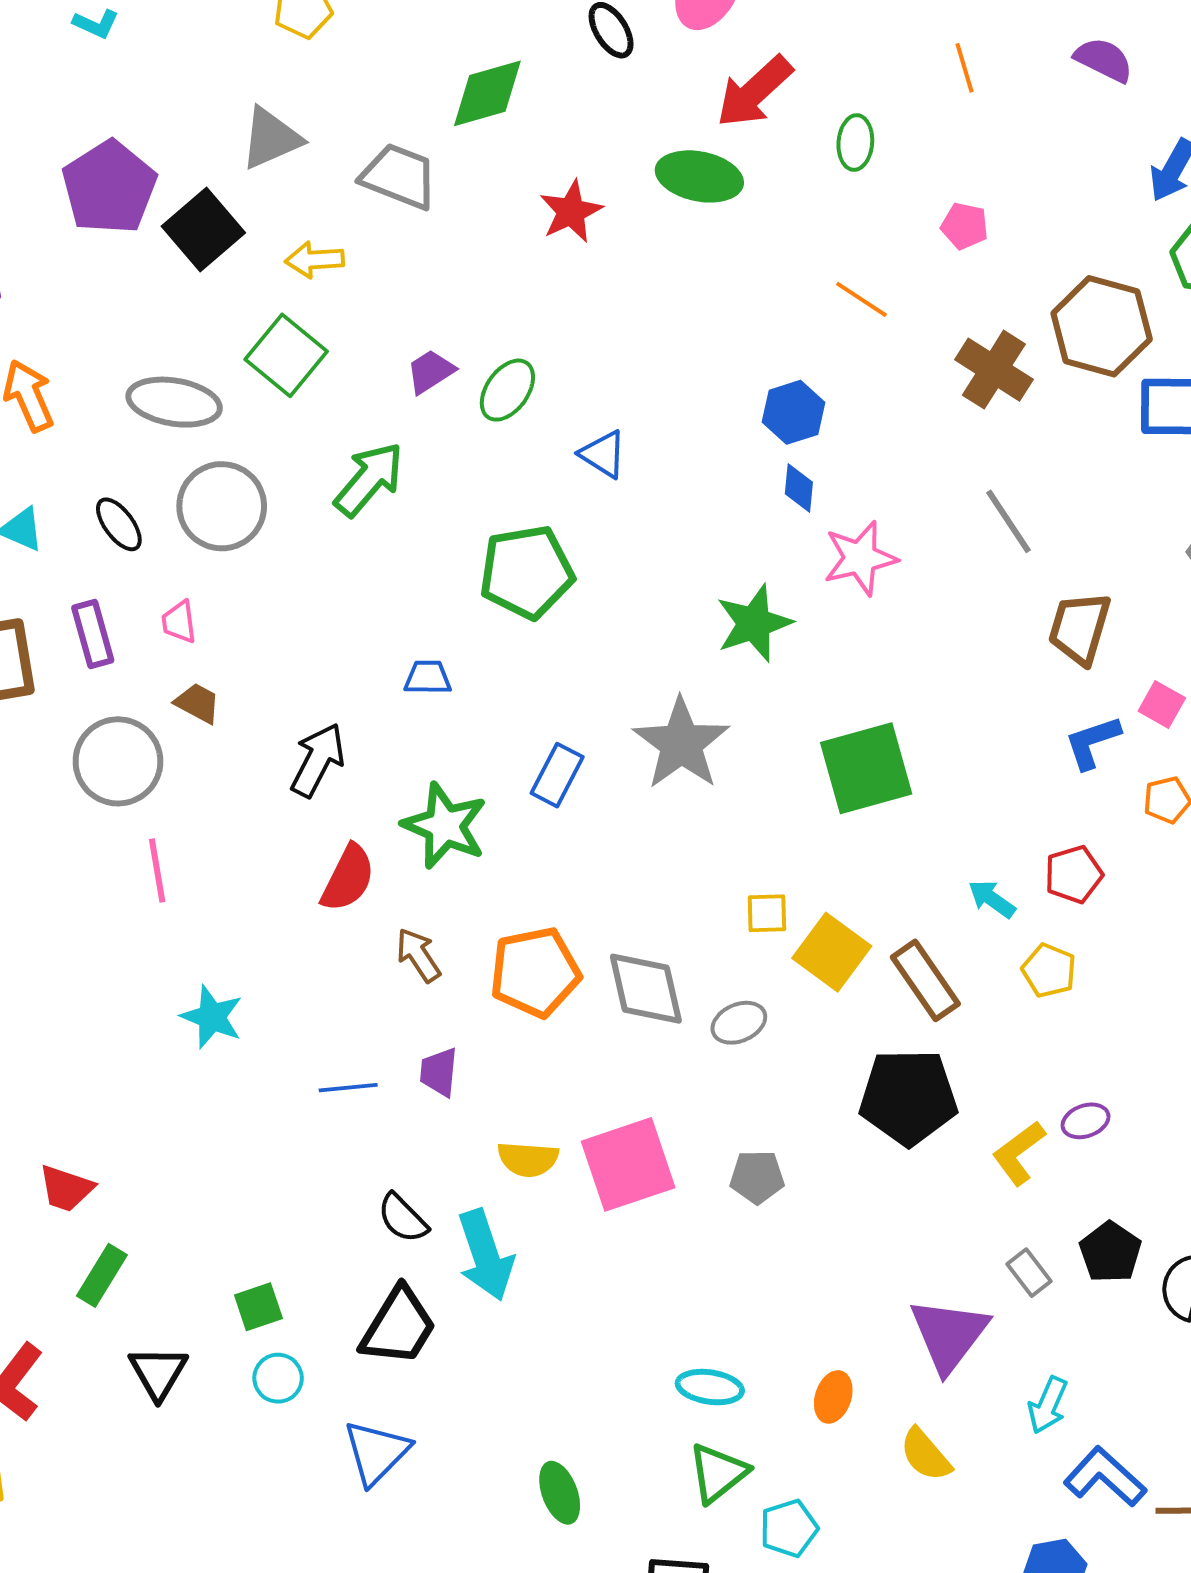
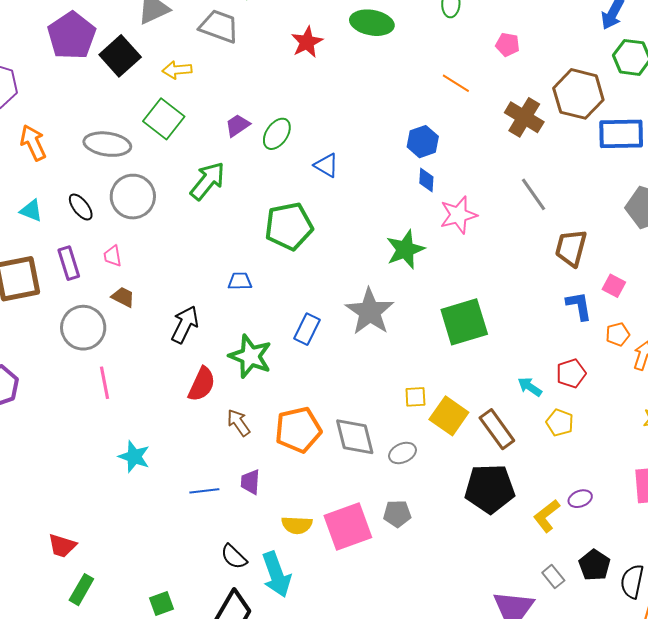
blue L-shape: (1092, 742) -> (579, 306), turned 100
gray pentagon: (757, 1177) -> (397, 514), moved

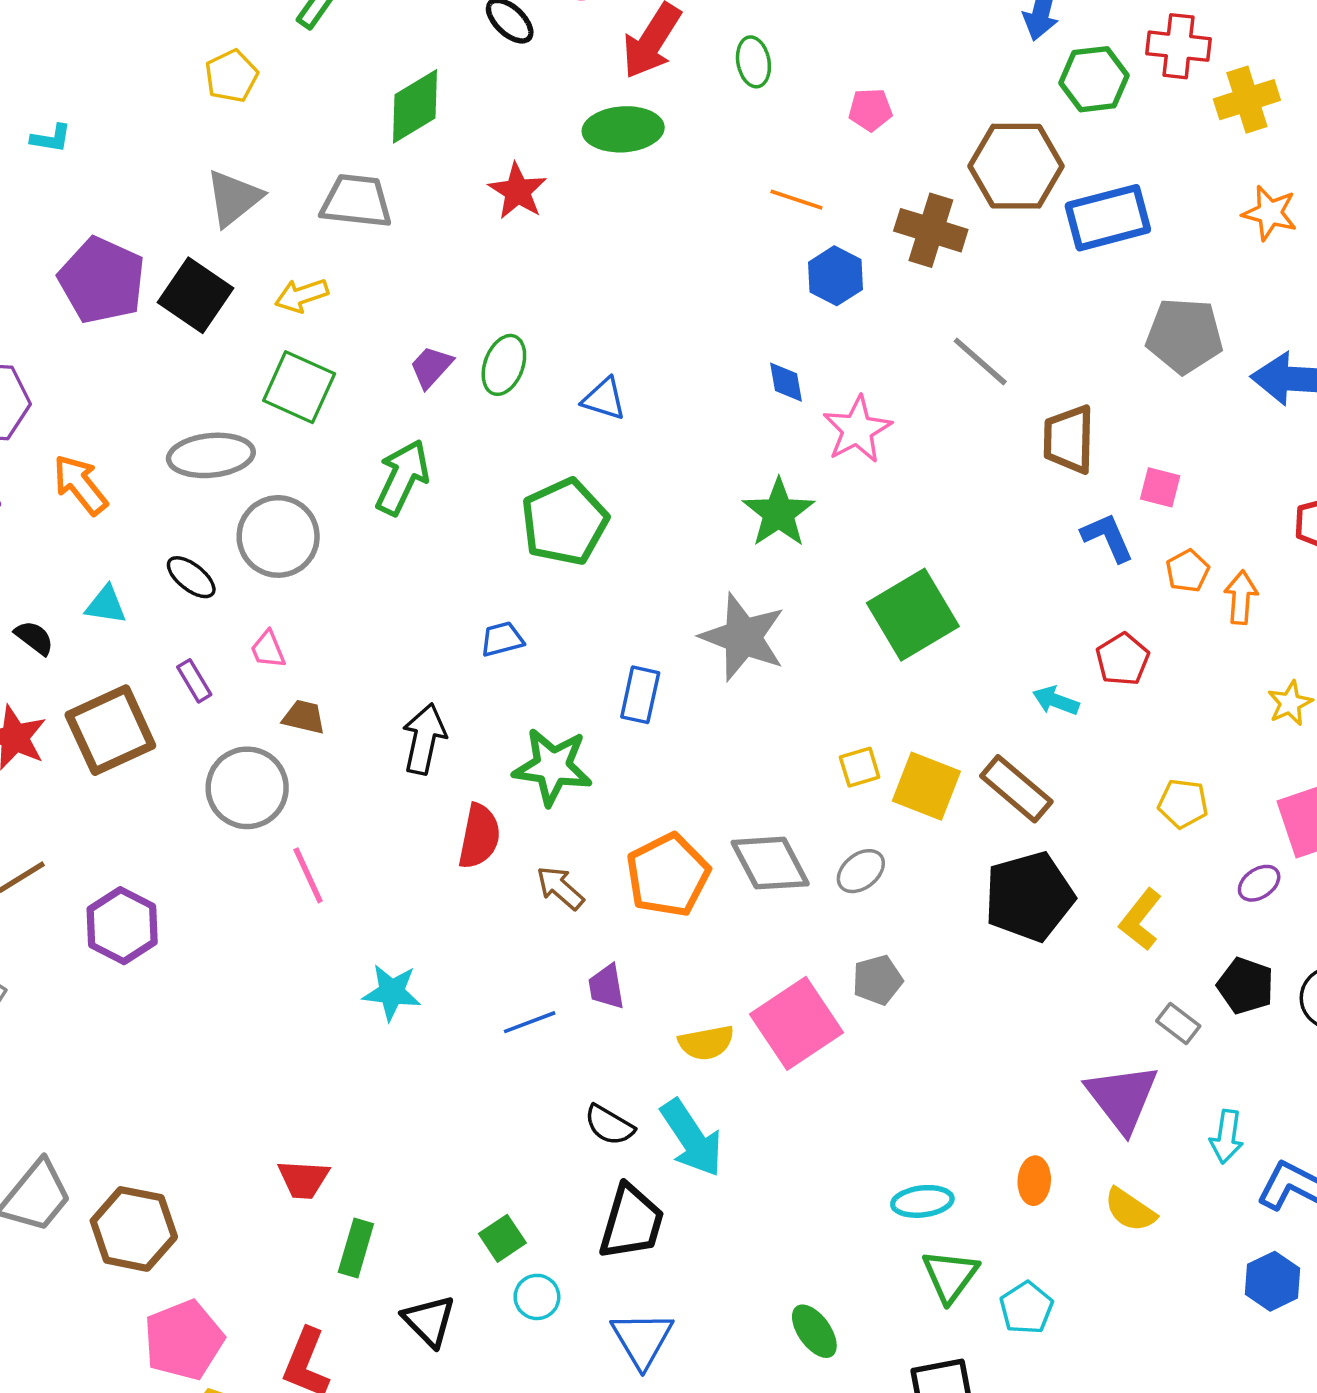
blue hexagon: (423, 142) -> (836, 276), moved
purple rectangle: (69, 263) -> (194, 681), size x0.7
yellow pentagon: (560, 423) -> (1183, 804), moved
purple ellipse: (580, 499) -> (1259, 883), moved

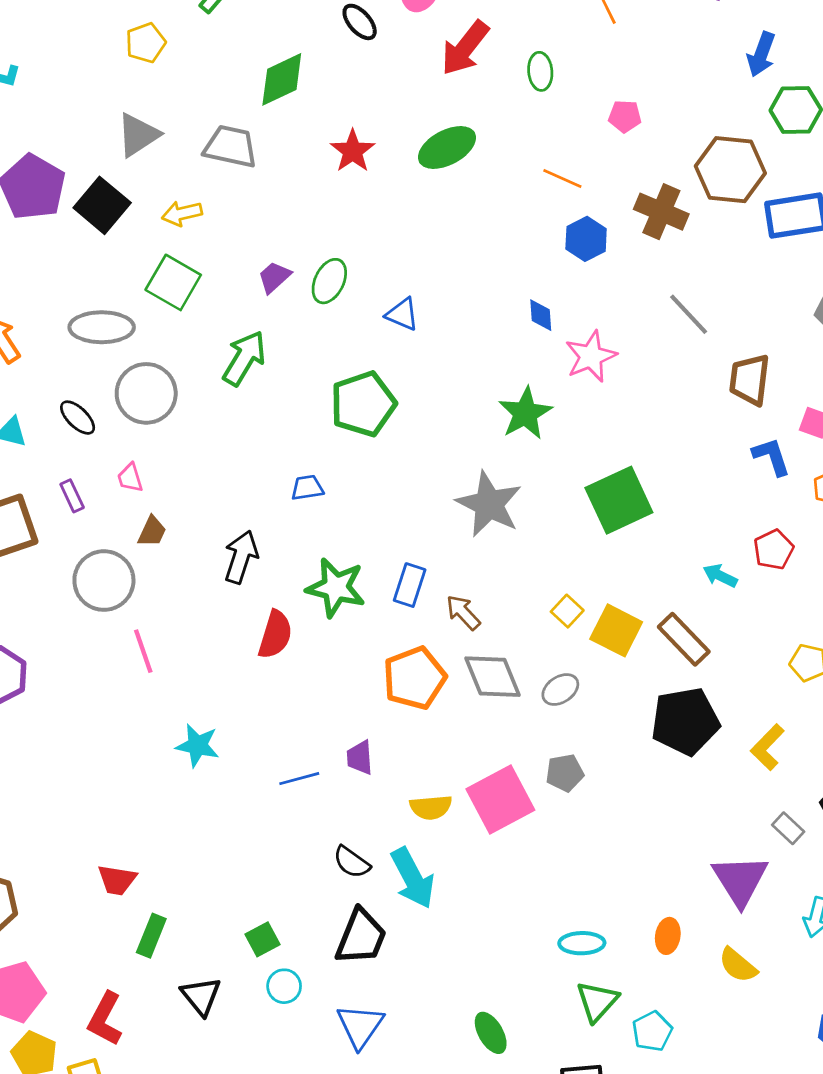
green ellipse: (623, 129) -> (447, 147), moved, turned -30
blue rectangle: (640, 695) -> (410, 585), moved
brown trapezoid: (304, 717) -> (152, 531), turned 96
yellow square: (860, 767) -> (567, 611), turned -36
brown arrow: (560, 888) -> (463, 612), moved

